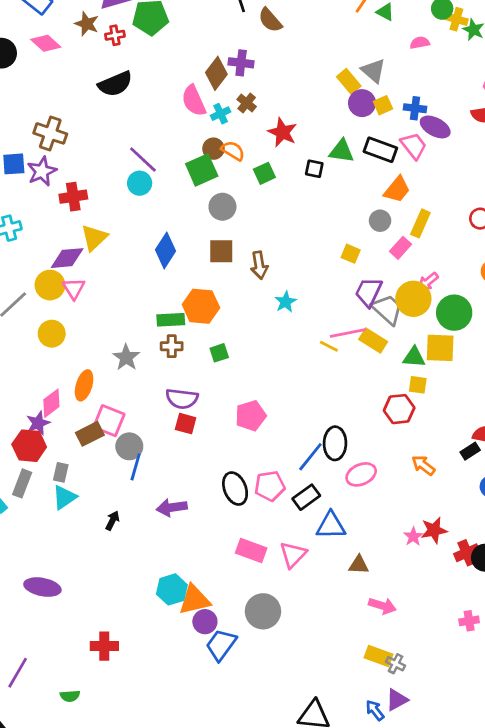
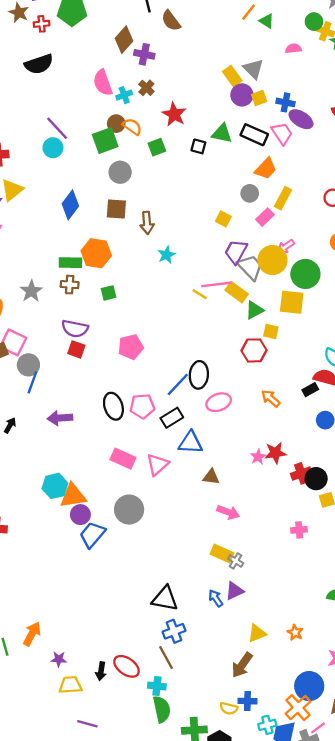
brown diamond: (216, 73) -> (124, 40), moved
green triangle: (414, 357) -> (254, 310), moved, turned -36

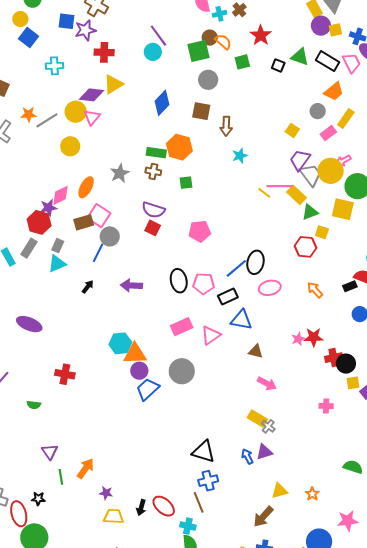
blue line: (32, 382) -> (98, 253), moved
pink rectangle: (123, 459) -> (182, 327), turned -55

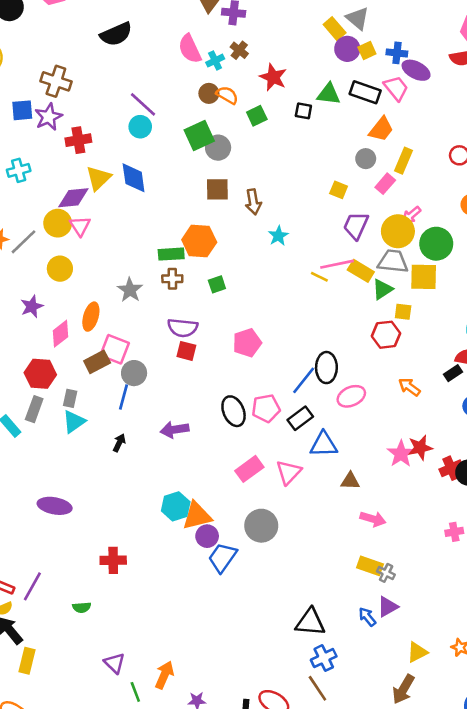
green square: (199, 51) -> (199, 136), moved
blue diamond: (162, 103) -> (134, 178), moved, turned -40
gray trapezoid: (311, 175) -> (393, 261), moved, turned -35
purple star: (48, 208) -> (32, 306), moved
pink star: (298, 339) -> (401, 454), size x1.5

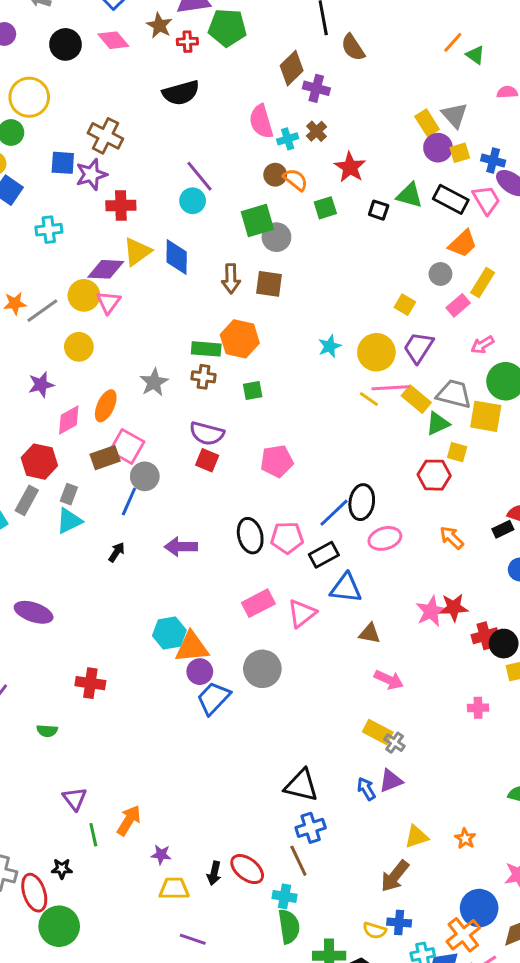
brown arrow: (253, 202) -> (231, 279), moved
yellow circle: (398, 231) -> (376, 352), moved

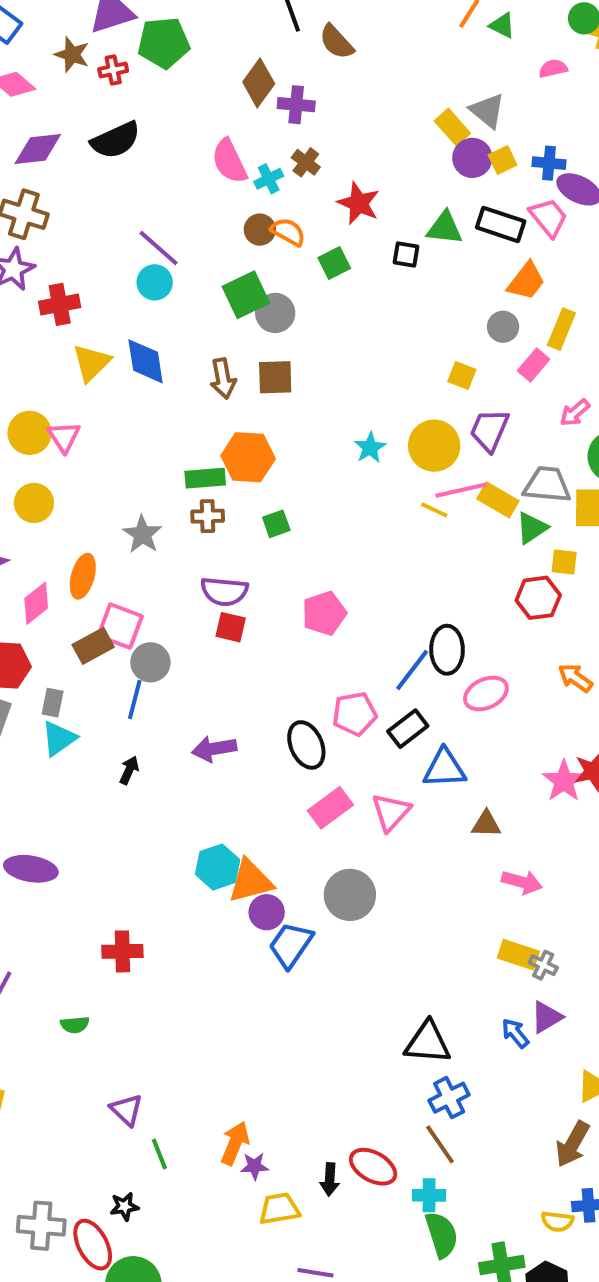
purple diamond: (106, 269) -> (38, 149), moved
black ellipse: (250, 536) -> (306, 745), moved
orange arrow: (129, 820) -> (235, 1143), moved

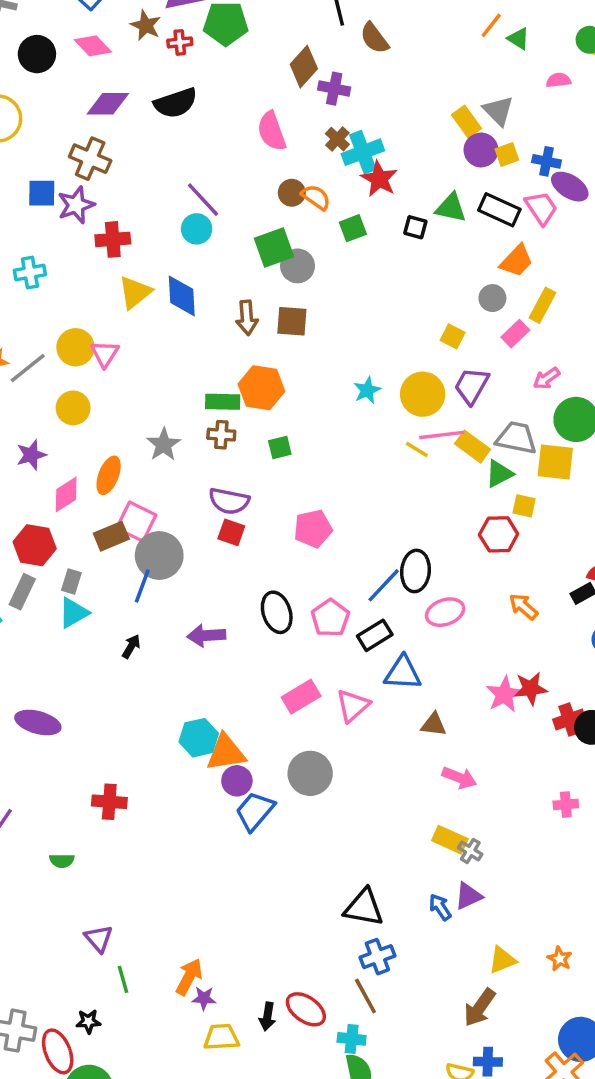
cyan cross: (269, 179) -> (363, 152), moved, size x1.6
gray circle: (150, 662) -> (159, 555), size x1.4
pink pentagon: (355, 714) -> (330, 618), turned -30
black ellipse: (306, 745) -> (277, 612), moved

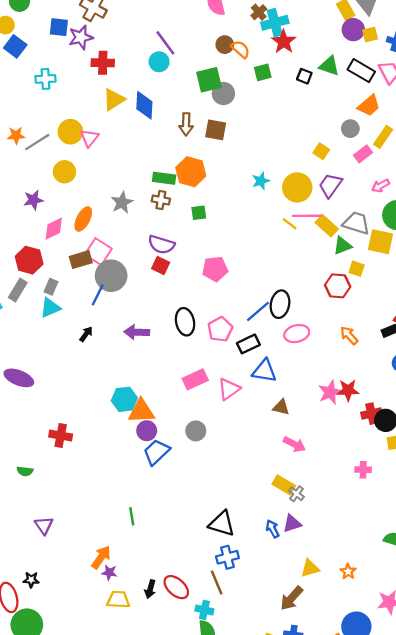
gray circle: (310, 773) -> (196, 431), size x0.7
green line: (123, 979) -> (132, 516), moved

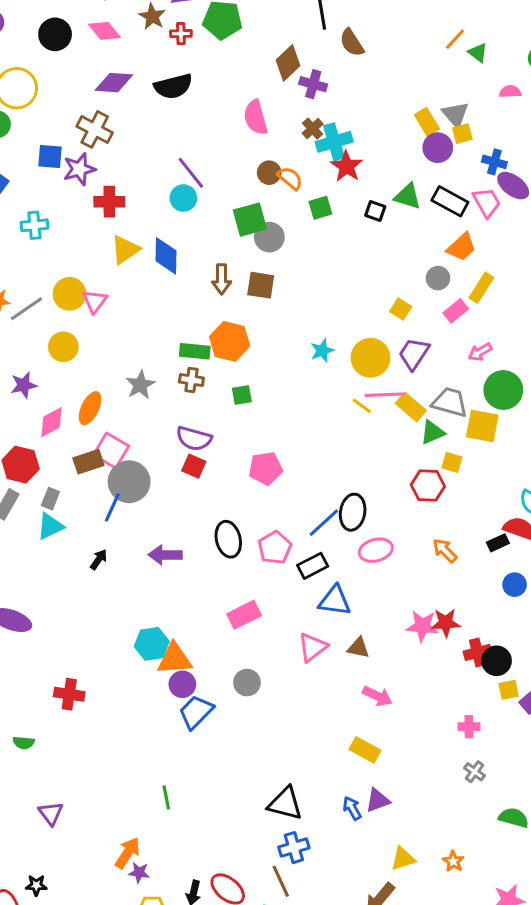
yellow square: (370, 34) -> (462, 134), moved
pink triangle: (229, 389) -> (312, 647), moved
pink star: (330, 392) -> (422, 626), turned 30
gray cross: (296, 494) -> (474, 772), moved

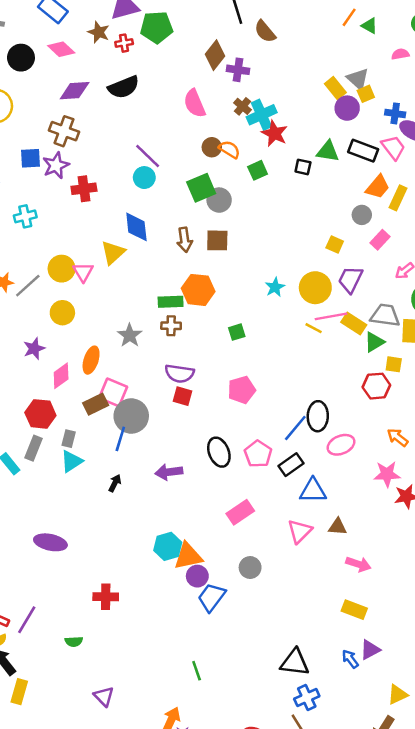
yellow triangle: (125, 250) -> (113, 252), moved
yellow rectangle: (481, 288) -> (398, 198), moved
green square: (242, 395) -> (237, 332), moved
pink star: (422, 626) -> (387, 474), moved

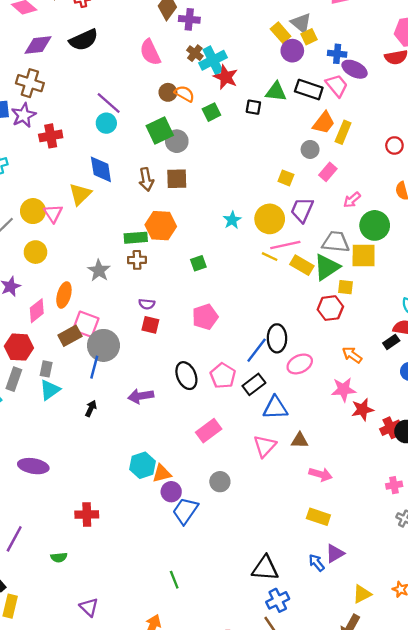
yellow rectangle: (354, 323) -> (302, 265), moved
green triangle: (374, 342) -> (327, 267), size x1.4
purple semicircle: (180, 373) -> (147, 304), size x0.6
orange triangle: (188, 556) -> (162, 473), size x0.7

